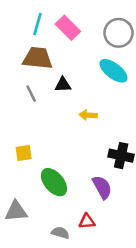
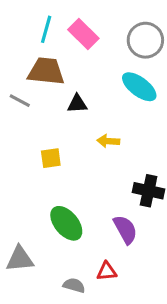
gray line: (31, 94) -> (20, 101), moved, turned -36
yellow square: (24, 153) -> (51, 158), moved

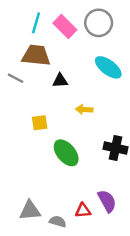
gray circle: (145, 40) -> (99, 23), moved
green ellipse: (66, 223) -> (66, 153), moved
purple semicircle: (125, 230) -> (107, 201), moved
gray triangle: (20, 259) -> (30, 211), moved

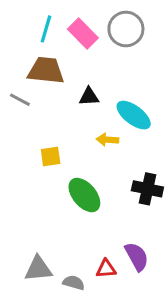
cyan ellipse: (108, 67) -> (134, 115), moved
black triangle: (60, 81) -> (89, 97), moved

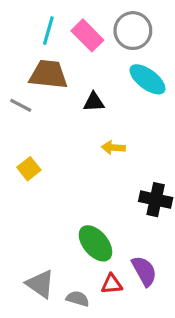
cyan ellipse: (134, 115) -> (147, 79), moved
yellow square: (51, 157) -> (29, 169), moved, turned -30
green ellipse: (84, 195) -> (95, 243), moved
gray triangle: (38, 269) -> (40, 284), turned 40

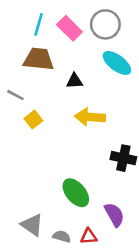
gray line: (21, 105) -> (15, 95), moved
yellow arrow: (113, 148) -> (90, 117), size x1.6
yellow square: (29, 169) -> (33, 120), moved
red triangle: (112, 284) -> (89, 236), moved

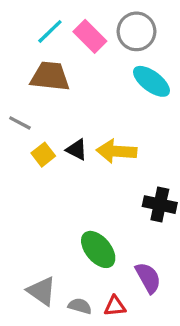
cyan line: (39, 24) -> (50, 31), turned 30
black triangle: (75, 81) -> (77, 150), moved, turned 30

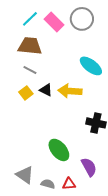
cyan ellipse: (151, 81) -> (91, 66), moved
gray line: (20, 123) -> (30, 70), moved

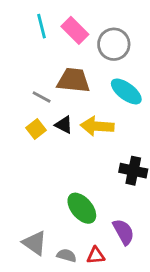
cyan line: (30, 19) -> (42, 26), turned -60
gray circle: (82, 19) -> (114, 44), moved
brown trapezoid: (30, 46) -> (73, 80), moved

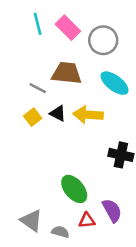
red triangle: (96, 255) -> (87, 221), moved

